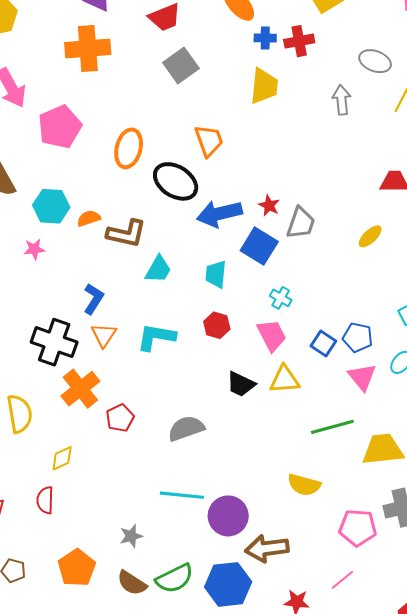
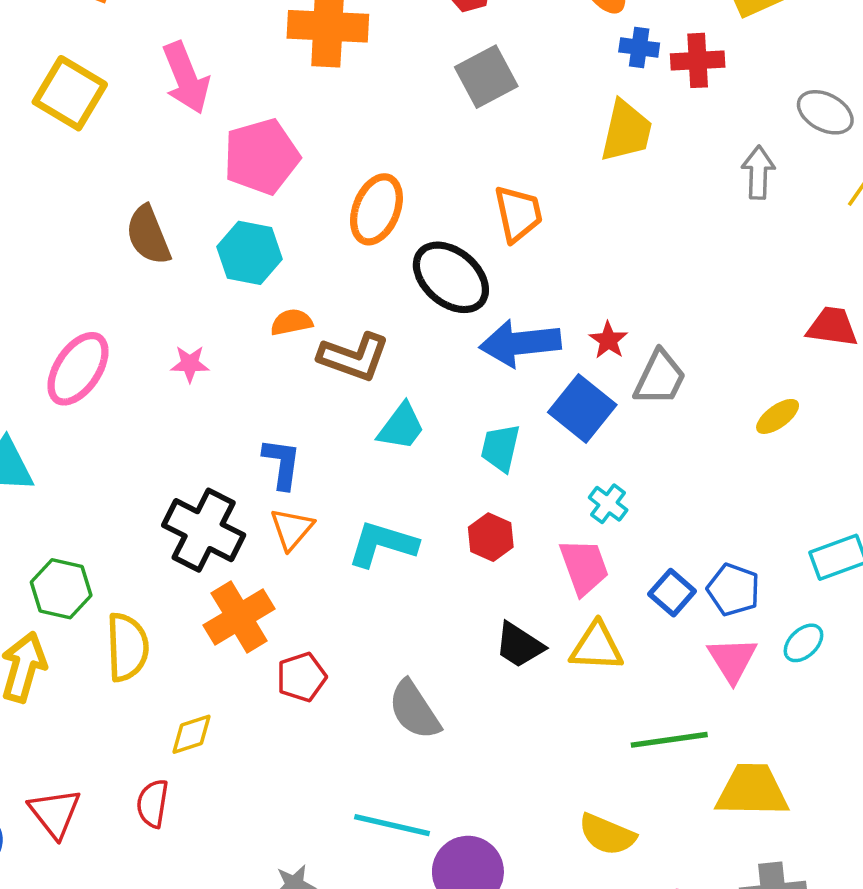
cyan hexagon: (51, 206) -> (249, 253), moved
blue L-shape: (94, 299) -> (282, 464), turned -32
gray semicircle: (186, 428) -> (414, 710), turned -111

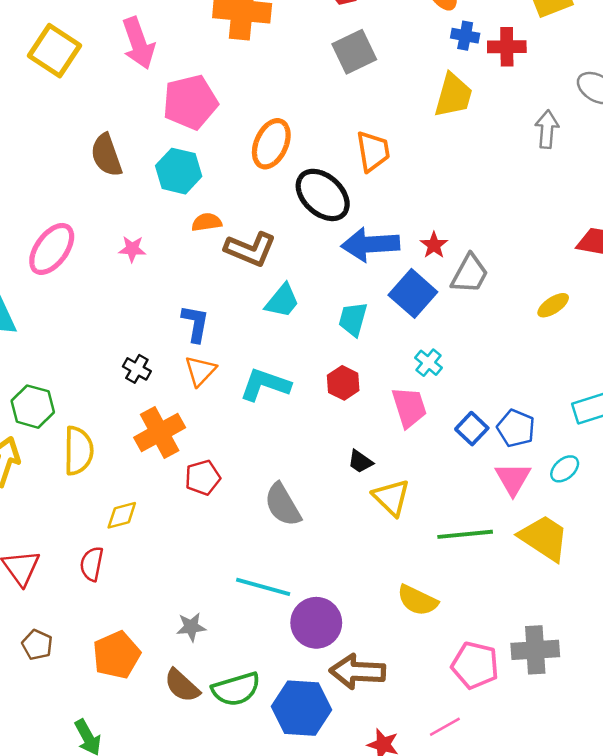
black cross: (204, 530) -> (137, 369), size x0.5
black trapezoid: (519, 645) -> (360, 461), size x0.7
yellow triangle: (597, 647) -> (391, 497), moved, turned 39
yellow trapezoid: (752, 790) -> (544, 538), moved, turned 30

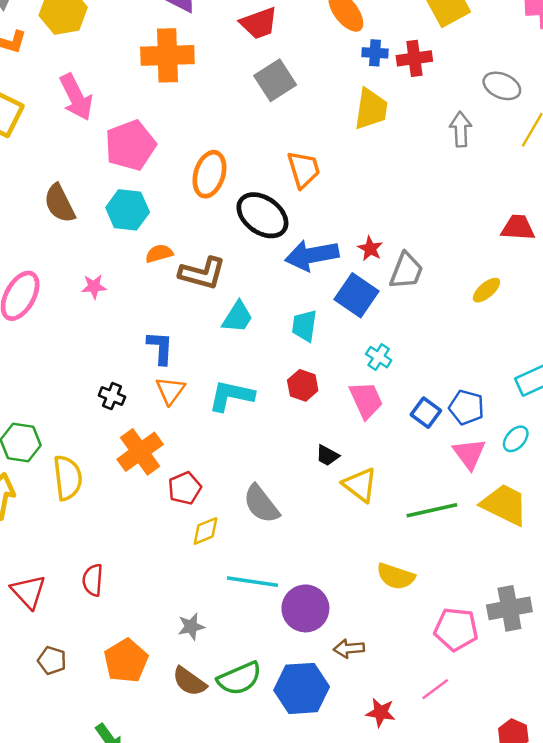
yellow diamond: (122, 515) -> (205, 531), moved
brown arrow: (358, 672) -> (349, 648), size x0.6

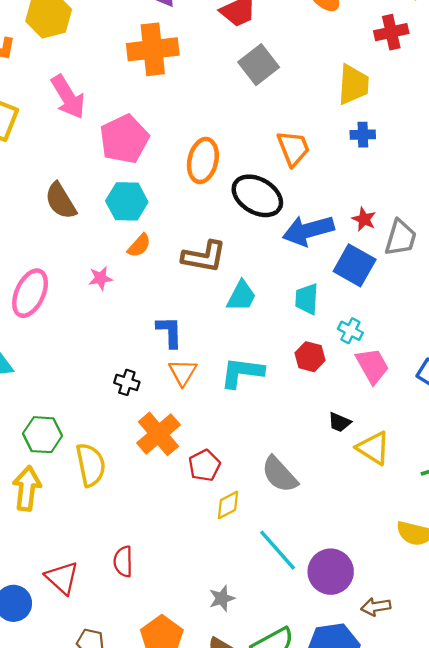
blue cross: (375, 53) -> (363, 135), moved
orange semicircle: (159, 254) -> (139, 246), moved, turned 152
cyan cross: (379, 357) -> (350, 331), moved
cyan line: (253, 582) -> (278, 550), turned 45

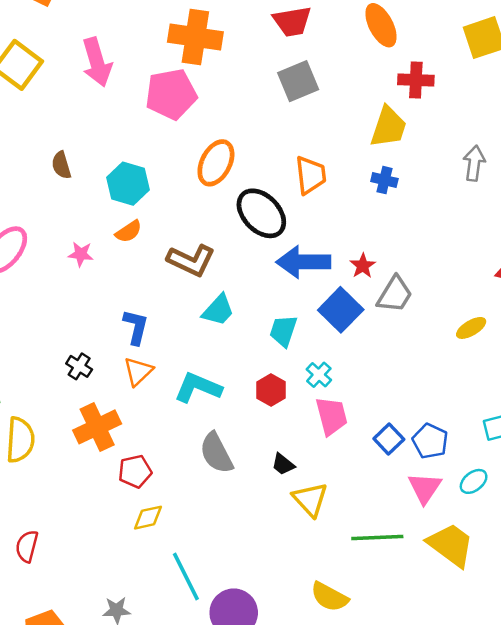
red cross: (391, 32) -> (416, 80), moved
pink pentagon: (124, 139) -> (171, 94), moved
brown semicircle: (61, 201) -> (61, 165), size x0.7
gray semicircle: (280, 474) -> (216, 453), moved

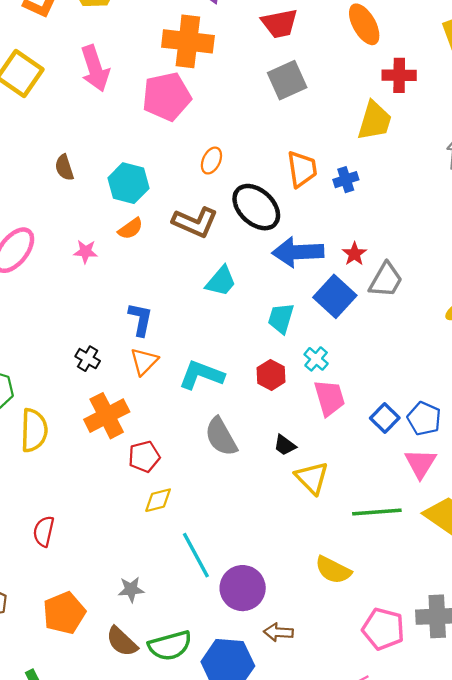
orange ellipse: (216, 163) -> (211, 161), size x0.6
blue cross: (384, 180) -> (346, 180), moved, turned -30
brown L-shape: (191, 260) -> (195, 222), moved
cyan trapezoid: (218, 310) -> (221, 281), moved

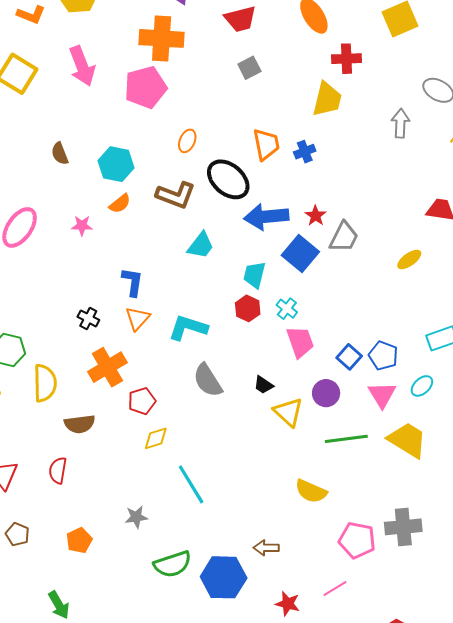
gray square: (287, 80) -> (249, 68), size x0.7
red hexagon: (271, 375) -> (248, 308), moved
purple circle: (243, 588) -> (326, 393), moved, size x0.7
orange pentagon: (64, 613) -> (79, 540), size x0.7
brown semicircle: (122, 642) -> (80, 424), moved, turned -48

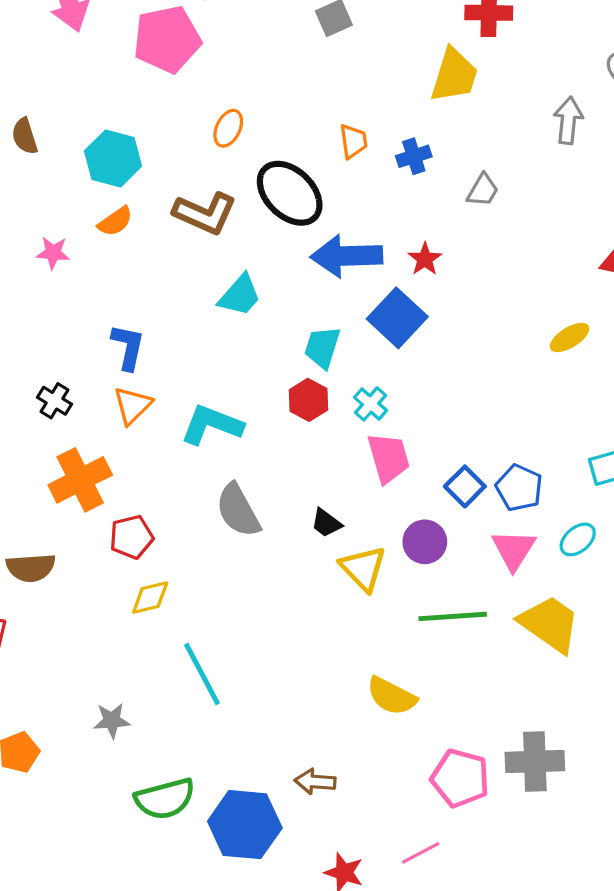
orange trapezoid: (266, 144) -> (353, 141), size x0.7
gray trapezoid: (344, 237) -> (483, 190), moved, size x0.7

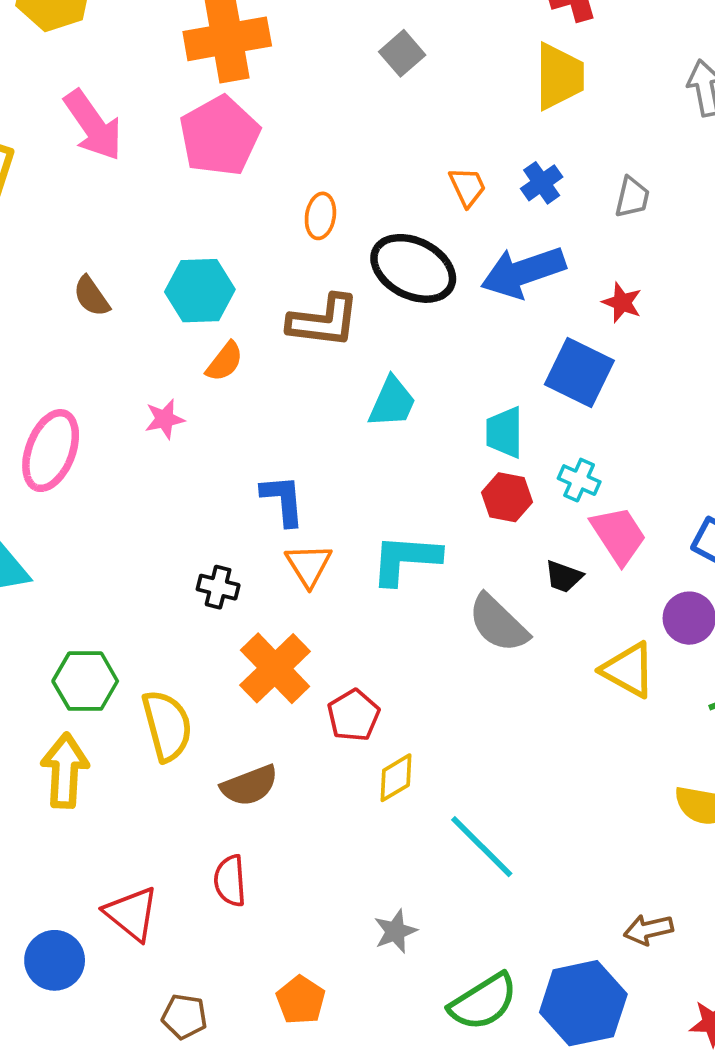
blue arrow: (347, 256) -> (523, 272), moved
red star: (425, 259) -> (622, 302), moved
gray semicircle: (238, 510) -> (498, 623), moved
black trapezoid: (326, 523) -> (564, 577), moved

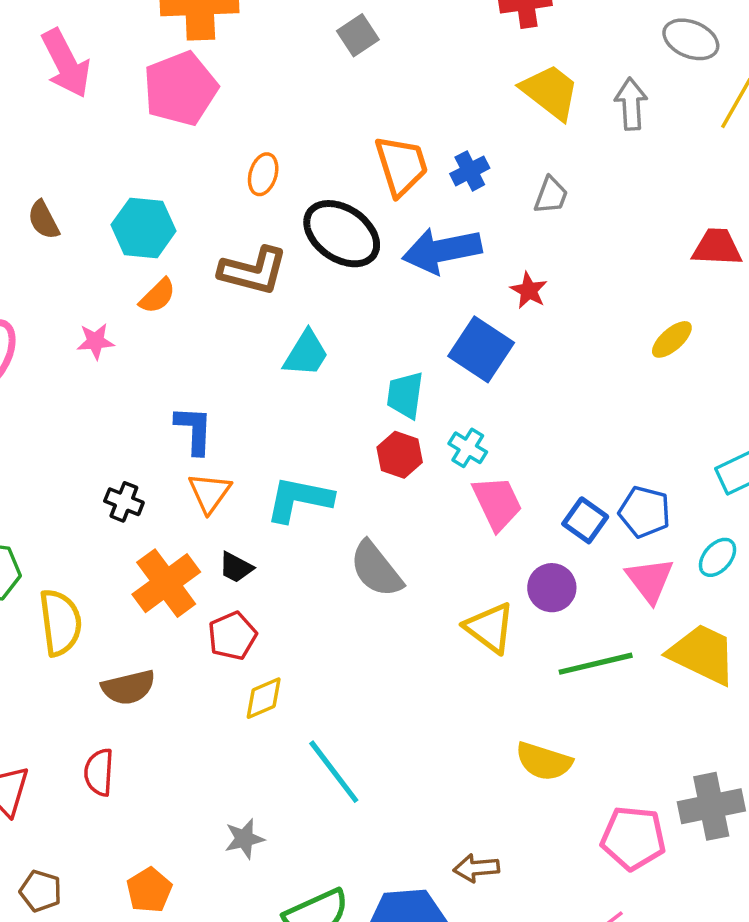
yellow trapezoid: (559, 76) -> (550, 92), moved, turned -60
orange trapezoid: (467, 187) -> (401, 166), size x1.6
black trapezoid: (564, 577) -> (236, 567), moved

